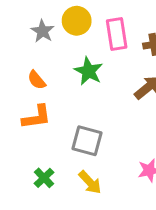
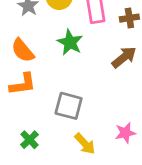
orange semicircle: (37, 80) -> (23, 50), size x1.4
yellow arrow: (90, 182) -> (85, 144), moved

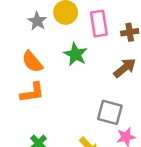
gray square: (69, 106) -> (110, 112), moved

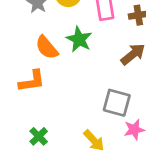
orange semicircle: (32, 62) -> (47, 47), moved

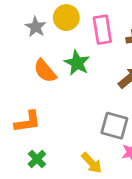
orange L-shape: (32, 81) -> (28, 122), moved

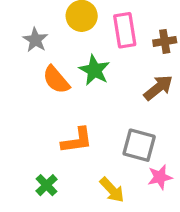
gray star: (36, 27) -> (35, 40), moved
orange L-shape: (28, 122) -> (77, 140), moved

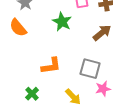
orange semicircle: (56, 80) -> (18, 28), moved

